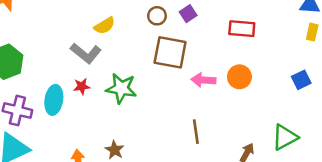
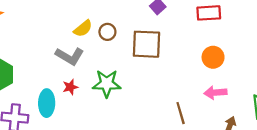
brown circle: (157, 16) -> (107, 32), moved
pink arrow: (203, 80) -> (215, 93), moved

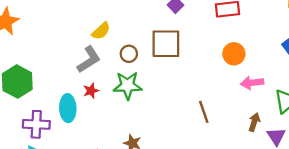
brown circle: (107, 32) -> (129, 54), moved
gray L-shape: (70, 56) -> (89, 60), turned -60
pink arrow: (215, 93) -> (252, 83), moved

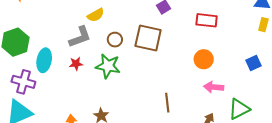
cyan ellipse: (68, 108) -> (44, 60), moved

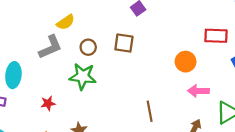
red rectangle: (207, 20) -> (216, 36), moved
brown square: (148, 38) -> (124, 43), size x0.7
red star: (76, 64) -> (48, 103), moved

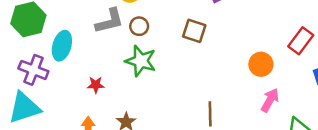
red rectangle: (216, 36) -> (301, 41), turned -65
brown circle: (88, 47) -> (139, 26), moved
pink arrow: (198, 91) -> (270, 100), turned 108

